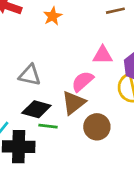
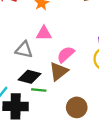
pink triangle: (103, 55) -> (44, 33), moved
brown circle: (97, 127) -> (77, 107), moved

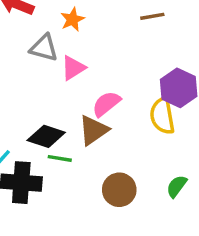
pink triangle: (44, 33) -> (73, 68), turned -35
gray triangle: (24, 50) -> (44, 48), moved

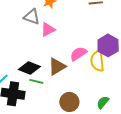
pink semicircle: (106, 104) -> (78, 54), moved

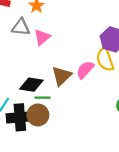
pink semicircle: (78, 54) -> (85, 70), moved
brown circle: (69, 102) -> (38, 115), moved

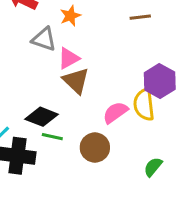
brown triangle: (62, 76) -> (76, 81), moved, turned -45
brown circle: (38, 115) -> (95, 148), moved

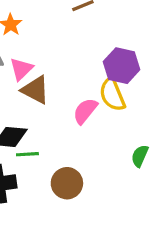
brown circle: (95, 148) -> (67, 183), moved

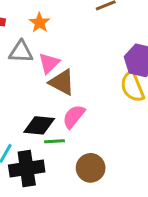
pink semicircle: (85, 111) -> (74, 116), moved

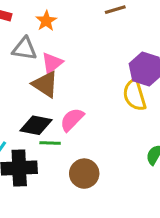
brown triangle: (62, 82) -> (45, 84), moved

